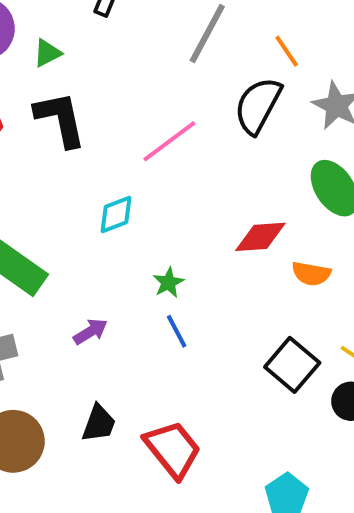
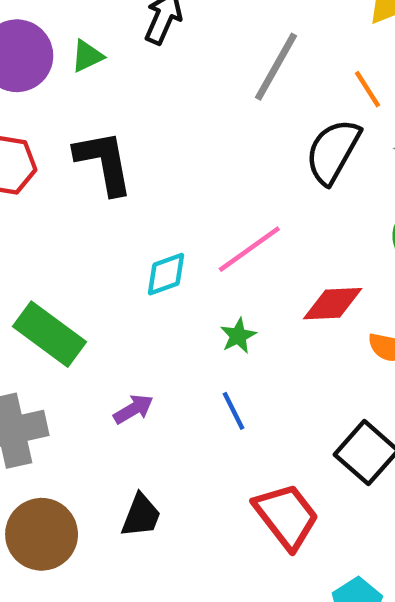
green triangle: (47, 53) -> (87, 56), moved
pink line: (169, 141) -> (249, 249), moved
green star: (168, 283) -> (238, 336), moved
red trapezoid: (173, 449) -> (286, 516), moved

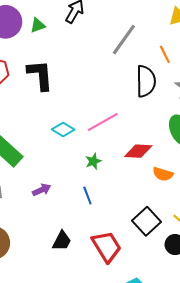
black semicircle: (333, 151) -> (146, 81), turned 144
cyan diamond: (166, 274) -> (63, 129), turned 45
black trapezoid: (141, 516) -> (62, 241), moved

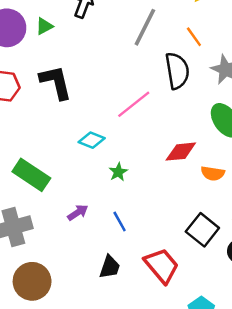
pink line: (103, 122) -> (134, 104), moved
green star: (93, 161) -> (118, 172), moved
blue line: (87, 196) -> (120, 222), moved

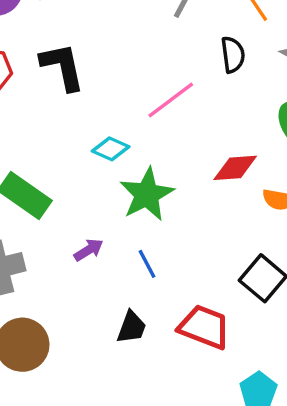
black semicircle: (177, 71) -> (233, 55), size x0.7
green star: (118, 172) -> (147, 194), size x2.0
red trapezoid: (162, 266) -> (204, 327), turned -30

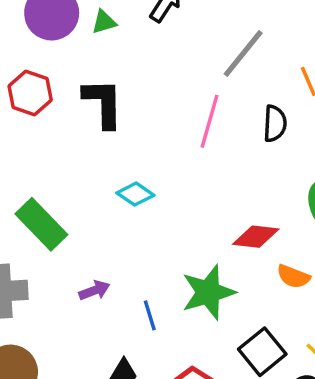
pink line: (171, 100) -> (209, 121), moved, turned -48
green star: (147, 194) -> (208, 292), moved

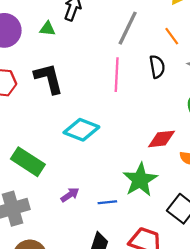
green triangle: (104, 22) -> (47, 29), moved, turned 35
cyan diamond: (135, 194) -> (81, 130), size x1.5
blue line: (150, 315) -> (107, 202), turned -66

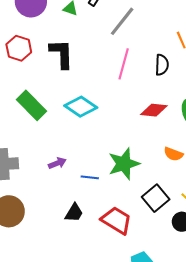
gray line: (128, 28) -> (122, 21), moved
red diamond: (161, 139) -> (154, 110), moved
green rectangle: (28, 162) -> (32, 105), moved

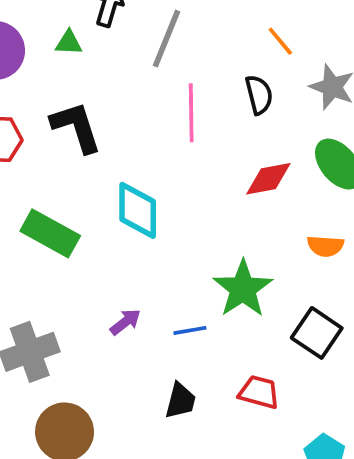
cyan diamond: (81, 107) -> (138, 210), turned 72
red trapezoid: (116, 220) -> (259, 392), size x0.7

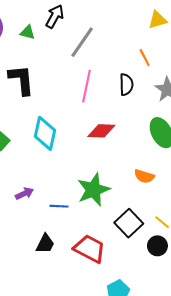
red diamond: (268, 179) -> (101, 131), moved
red trapezoid: (259, 392) -> (90, 249), size x1.4

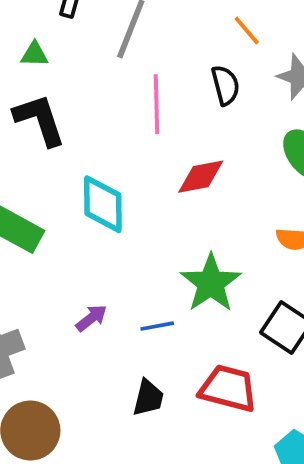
green triangle: (28, 32) -> (34, 54), moved

